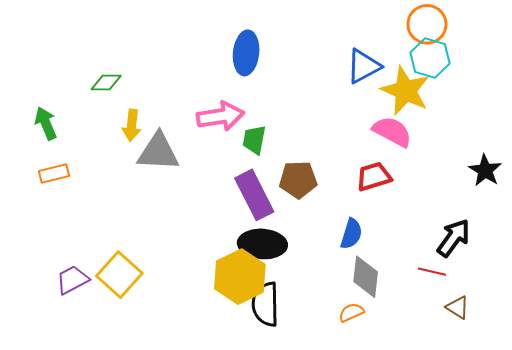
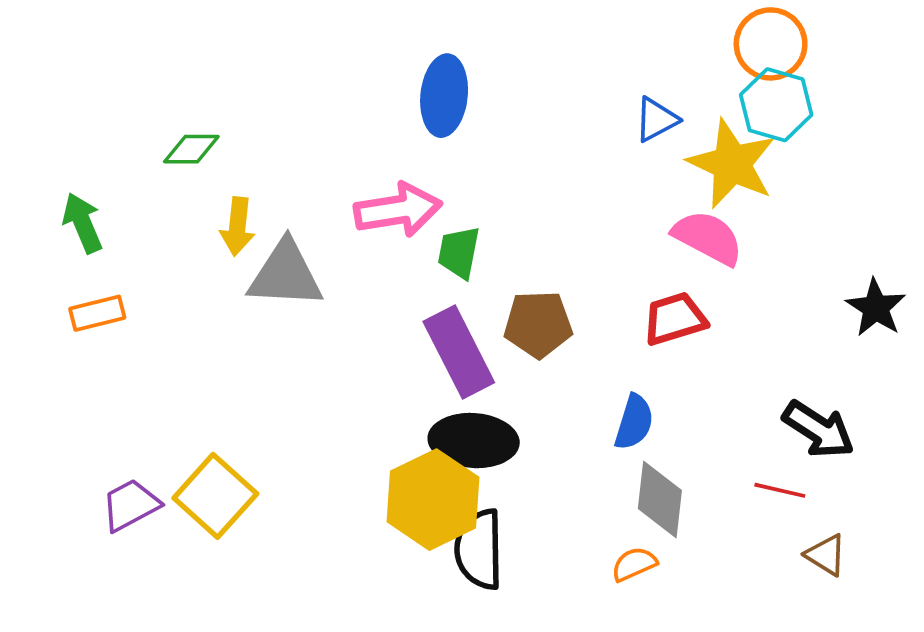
blue triangle: (364, 66) -> (656, 120), size x0.7
black arrow: (453, 238) -> (819, 429), turned 87

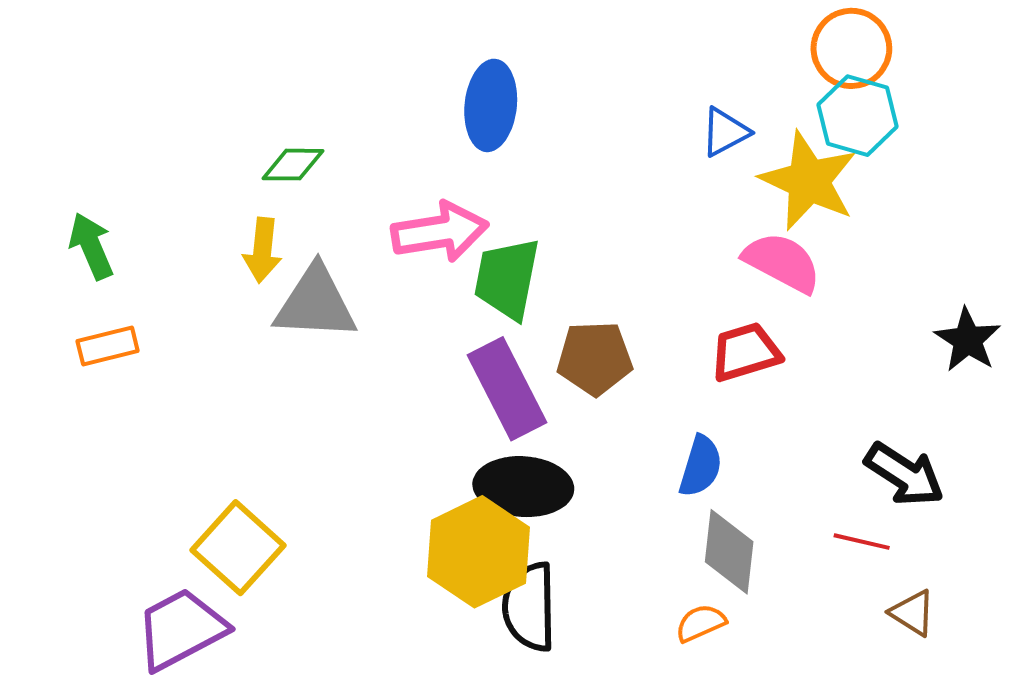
green diamond: (191, 149) -> (293, 165), moved
green trapezoid: (459, 252) -> (507, 279), size x1.4
purple trapezoid: (130, 505) -> (181, 629), moved, size x1.4

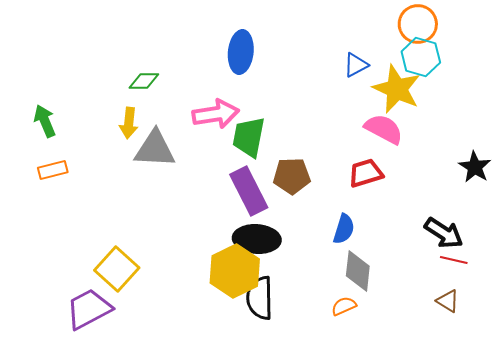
red line: (862, 542) -> (454, 260), moved

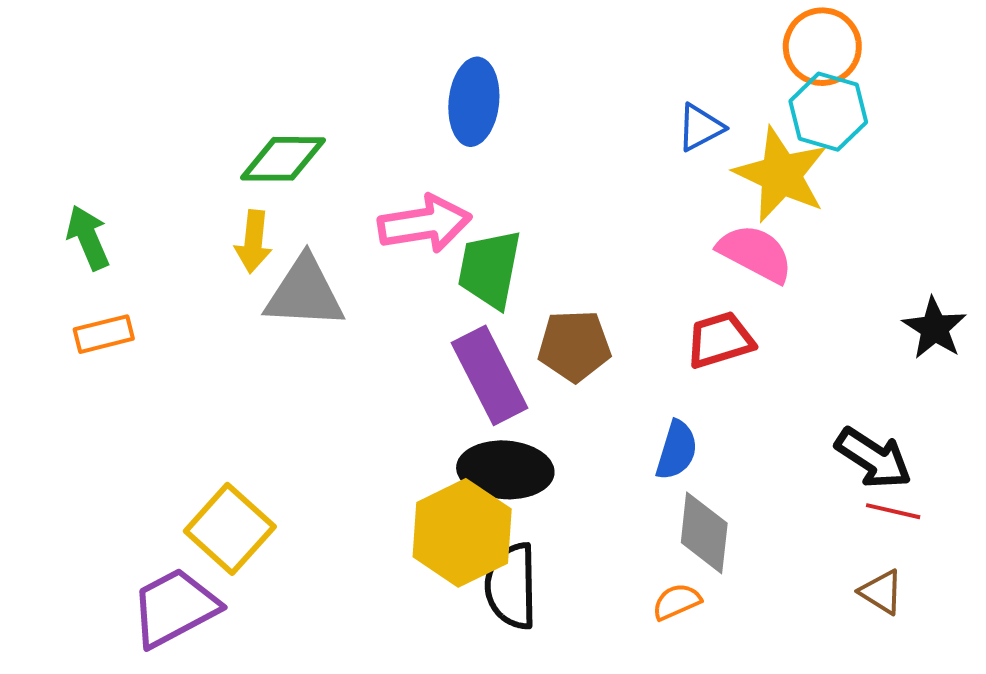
green diamond: (144, 81) -> (283, 159), size x1.4

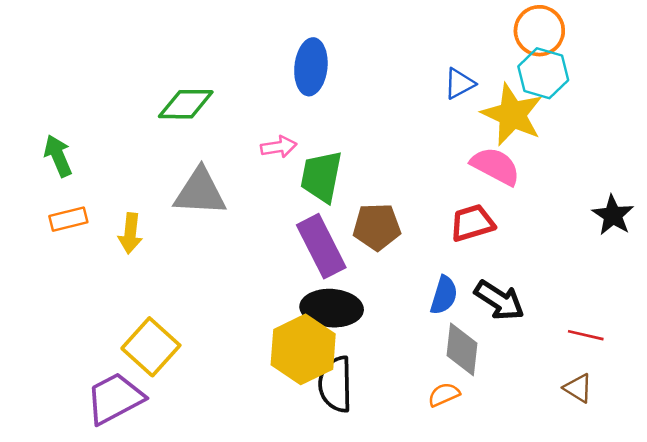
pink arrow: (425, 224) -> (279, 147), size x0.6
yellow arrow: (253, 242) -> (130, 233), moved
black arrow: (873, 458) -> (499, 300), moved

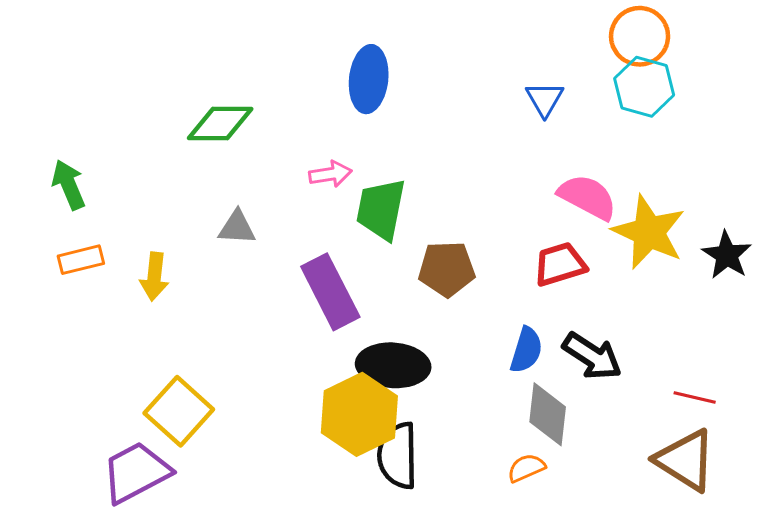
blue triangle: (459, 84) -> (545, 99), turned -32
yellow star: (512, 115) -> (649, 232), moved
gray triangle: (200, 192) -> (237, 228), size x0.6
purple rectangle: (321, 246) -> (330, 292), moved
brown triangle: (578, 388) -> (685, 460), size x1.8

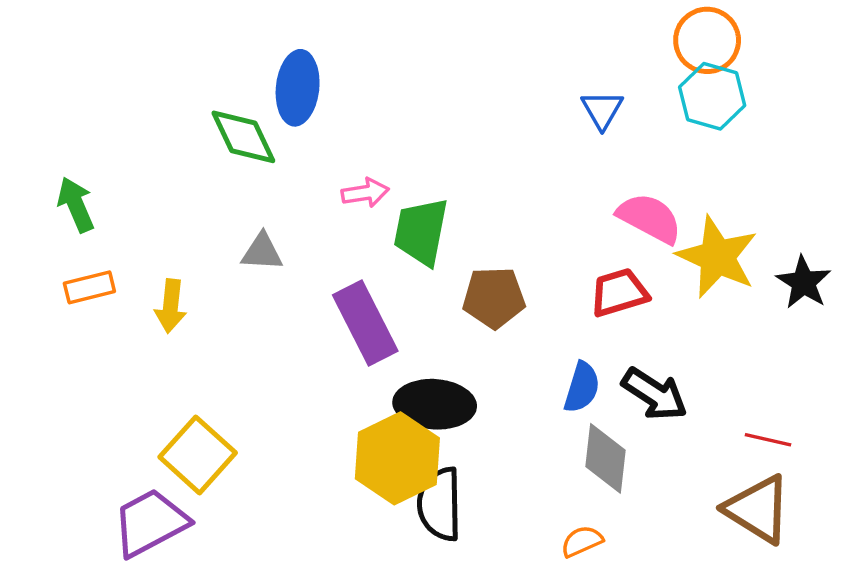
blue ellipse: (369, 79) -> (298, 88), moved
green diamond: (220, 123) -> (243, 137), turned 64
orange semicircle: (526, 468) -> (582, 541), moved

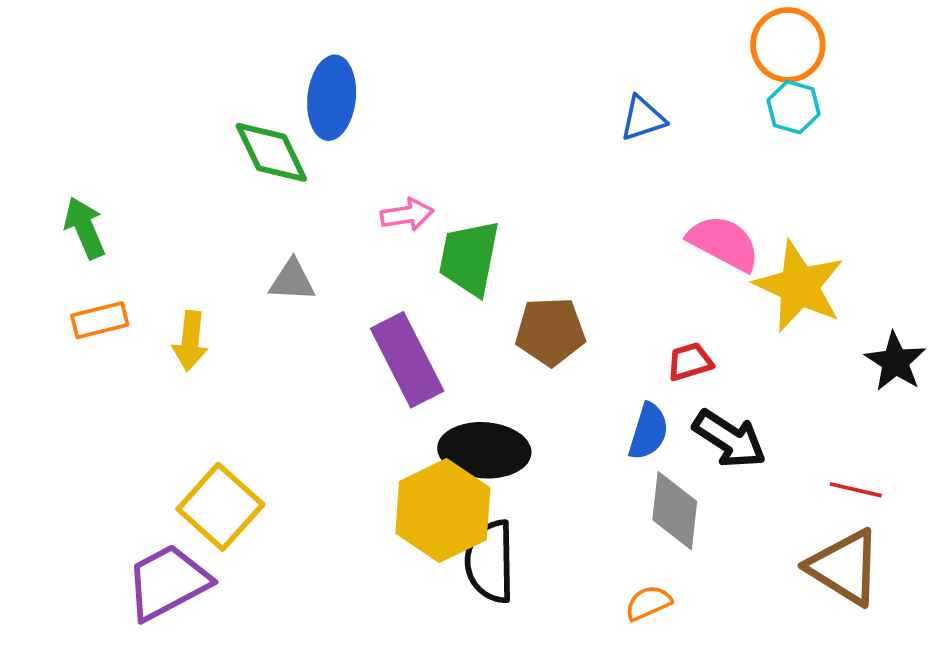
cyan hexagon: (712, 96) -> (794, 107), size x0.7
blue triangle: (602, 110) -> (643, 118), moved, turned 42
black star: (804, 282) -> (895, 362), moved
red trapezoid: (619, 293) -> (690, 362), moved, size x0.7

